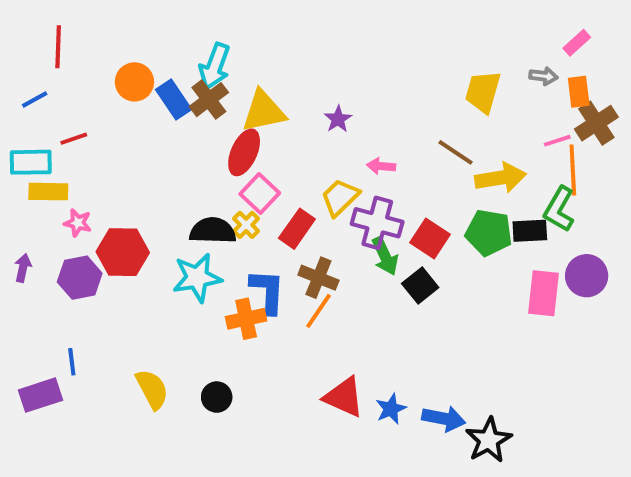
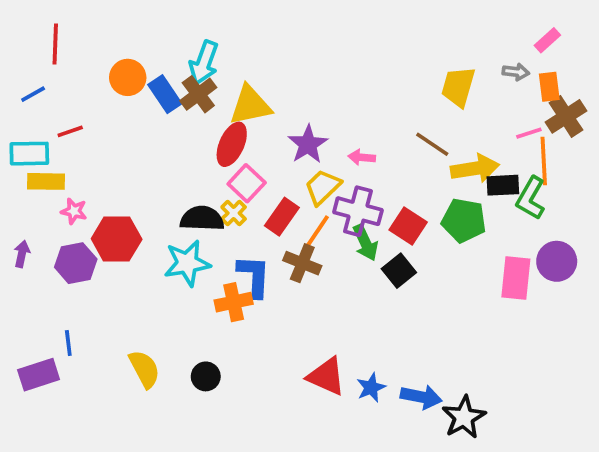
purple star: (338, 119) -> (308, 144), moved, size x1.5
black rectangle: (530, 231) -> (503, 185), moved
orange line: (318, 311) -> (317, 232), moved

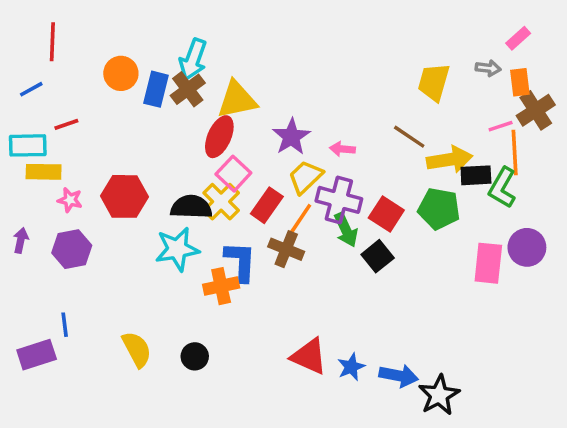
blue rectangle: (165, 94) -> (156, 89), turned 48
yellow cross: (234, 213) -> (221, 202), size x1.5
red hexagon: (117, 239) -> (124, 196), moved

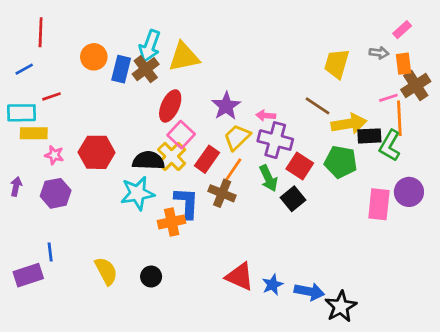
yellow triangle: (237, 100) -> (184, 57), moved
purple cross: (339, 200) -> (275, 140), moved

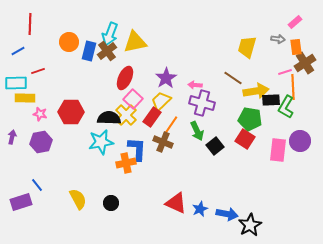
yellow trapezoid: (237, 137) -> (161, 101), moved
red square: (300, 166) -> (245, 139), moved
blue line: (50, 252) -> (37, 185), turned -32

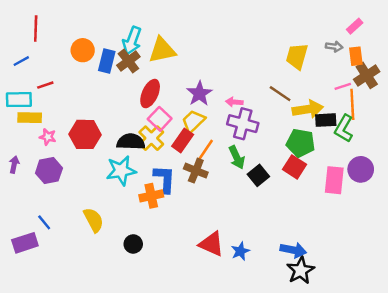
yellow semicircle: (78, 199) -> (93, 220), moved
blue arrow: (227, 214) -> (293, 250), moved

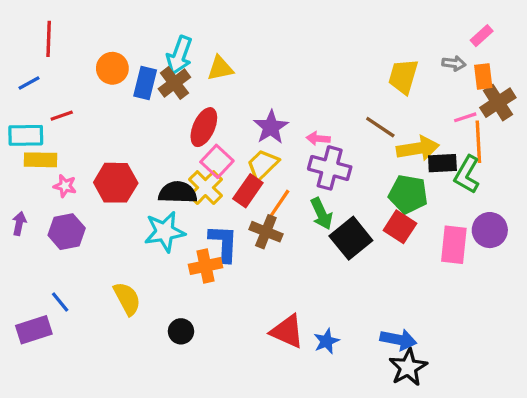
yellow triangle: (162, 50) -> (220, 68), size x0.7
black square: (258, 175) -> (351, 238), size x1.4

